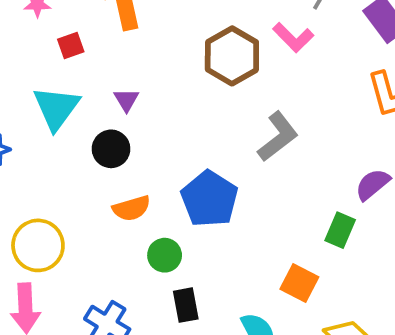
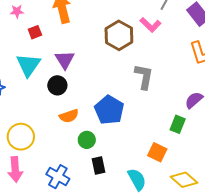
purple triangle: (126, 100) -> (65, 60), size x1.5
gray L-shape: (278, 137) -> (144, 77), turned -40

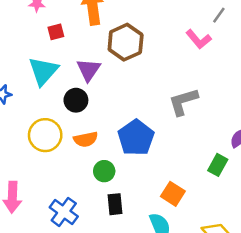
brown hexagon: (119, 35) -> (126, 42), moved
gray L-shape: (144, 77) -> (183, 102), turned -124
yellow circle: (21, 137) -> (45, 135), moved
orange square: (157, 152) -> (173, 194), moved

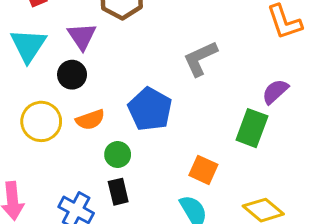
green rectangle: (218, 165) -> (252, 128), size x1.4
black rectangle: (115, 204) -> (118, 192), moved

